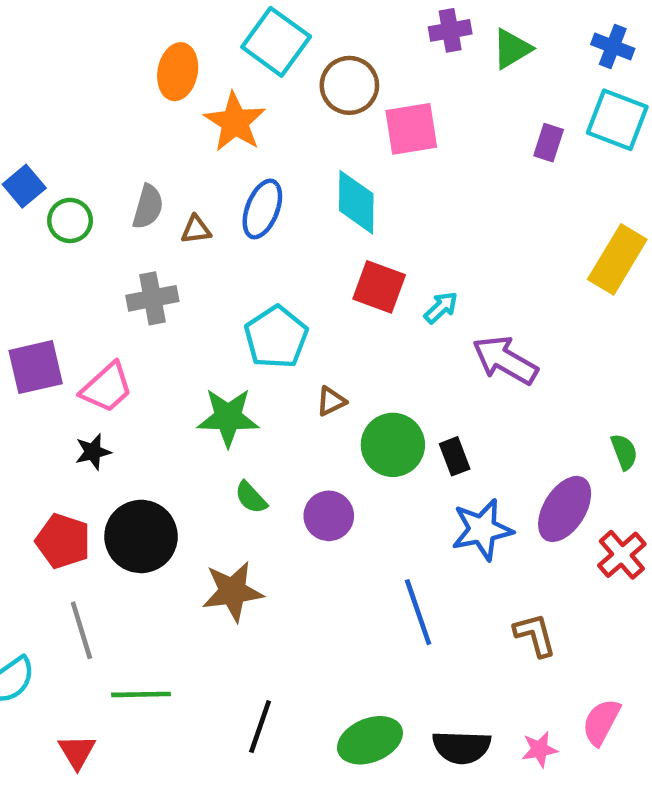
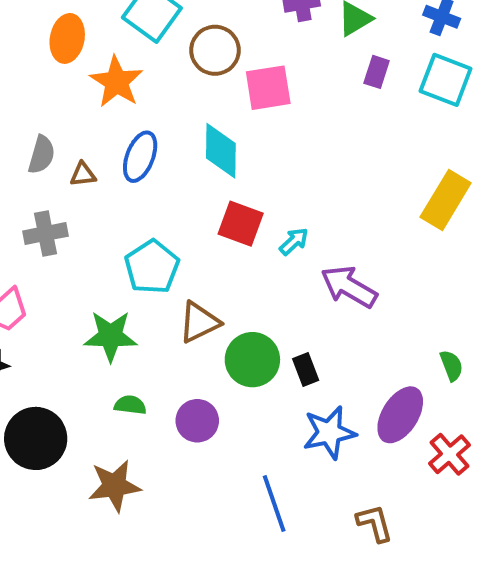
purple rectangle: (549, 143) -> (377, 72), moved
brown triangle: (331, 401) -> (199, 322), size x1.6
green semicircle: (251, 498) -> (130, 405), turned 140

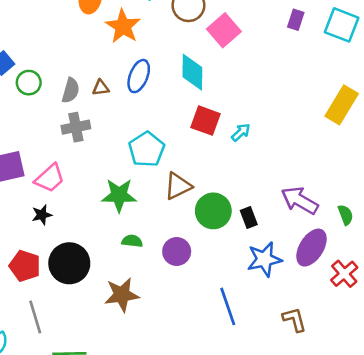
pink square: (268, 88) -> (224, 30), turned -32
gray semicircle: (42, 155) -> (71, 90), moved
purple arrow: (349, 287) -> (300, 200), moved

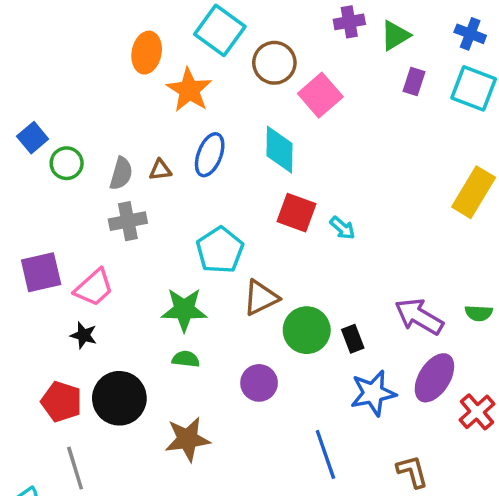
cyan arrow: (241, 132) -> (342, 228), turned 84
black star: (42, 215) -> (84, 335), turned 30
green semicircle: (346, 215) -> (479, 313), moved, turned 114
green semicircle: (132, 241) -> (186, 359), moved

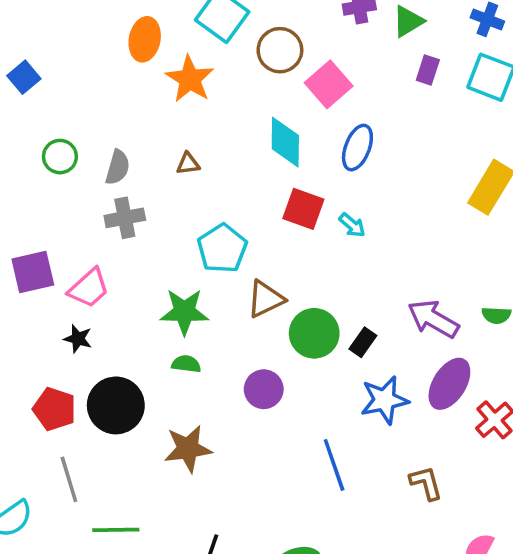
blue square: (33, 138) -> (24, 77), moved
blue ellipse: (210, 155) -> (357, 148), moved
brown triangle: (160, 170) -> (188, 164), moved
black rectangle: (353, 339) -> (363, 342), turned 56

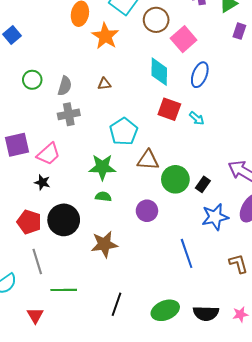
brown triangle: (265, 299) -> (148, 160), turned 30

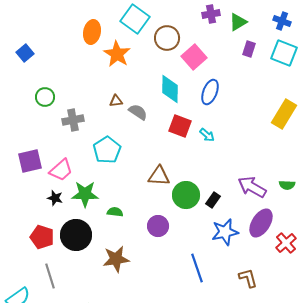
gray semicircle: (65, 86) -> (138, 112), moved, turned -72
gray cross: (69, 114) -> (73, 120), moved
cyan pentagon: (124, 132) -> (107, 150), moved
green star: (102, 167) -> (85, 194), moved

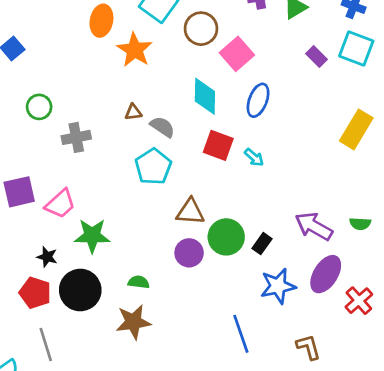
purple rectangle: (249, 49) -> (316, 56), moved, turned -63
cyan pentagon: (107, 150) -> (153, 167), moved
black star: (55, 198) -> (47, 257), moved
green semicircle: (115, 212) -> (139, 282), moved
purple circle: (158, 226) -> (189, 253), moved

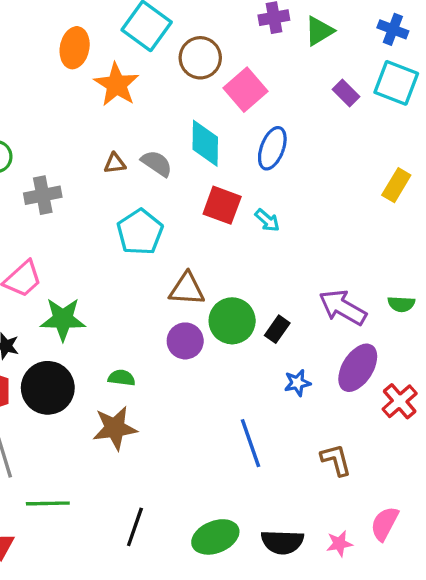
gray semicircle: (163, 127) -> (157, 163), moved
yellow rectangle: (356, 129) -> (396, 185), size x0.7
blue star: (278, 286) -> (297, 383), size x0.6

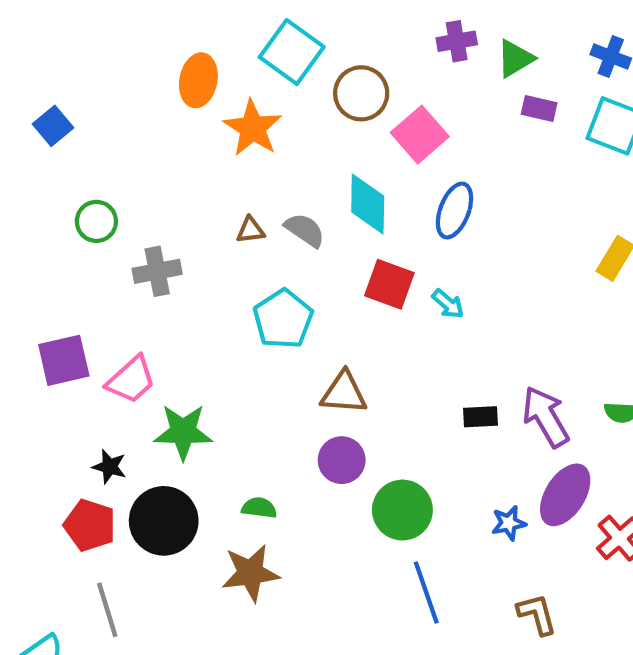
purple rectangle: (346, 93) -> (539, 109), moved, turned -32
purple arrow: (343, 307) -> (546, 417), turned 30
green circle: (232, 321) -> (402, 510), moved
black rectangle: (277, 329) -> (481, 417), moved, turned 52
blue star: (297, 383) -> (509, 523), moved

